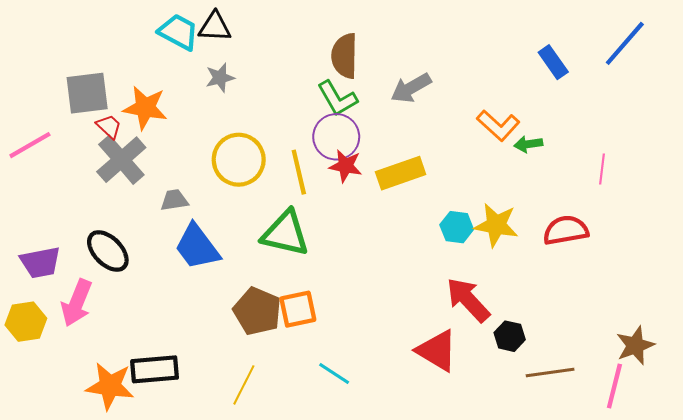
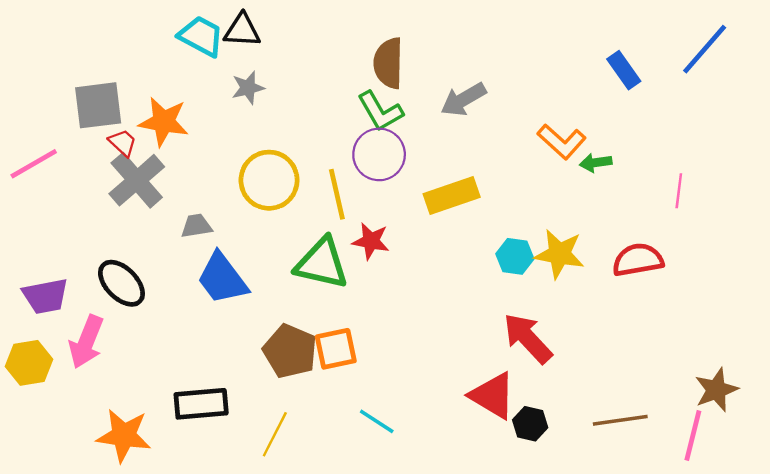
red star: (346, 166) -> (371, 241), moved
black hexagon: (510, 336) -> (530, 424), moved
black rectangle: (155, 369) -> (201, 404), moved

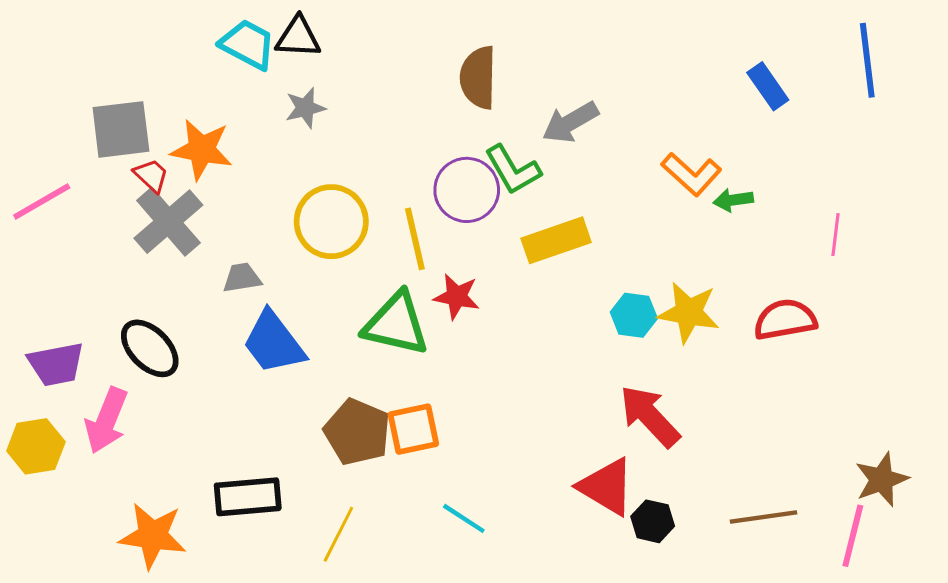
blue line: (705, 49) -> (867, 60), turned -48
green L-shape: (380, 111) -> (513, 170), moved

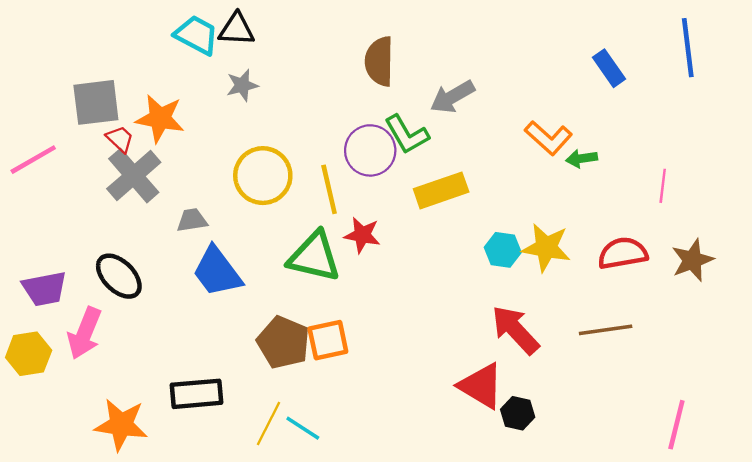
brown star: (882, 480) -> (692, 260), moved
brown line: (763, 517) -> (606, 330), moved
cyan line: (464, 518) -> (303, 428), moved

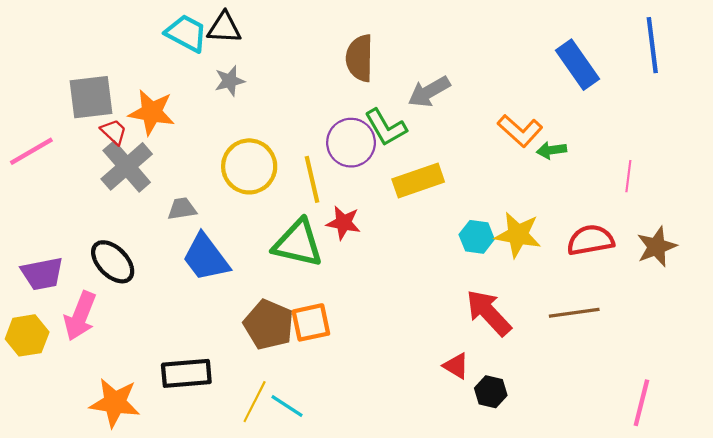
blue rectangle: (609, 68) -> (577, 65), size x1.4
red triangle: (481, 386) -> (456, 366), size x0.6

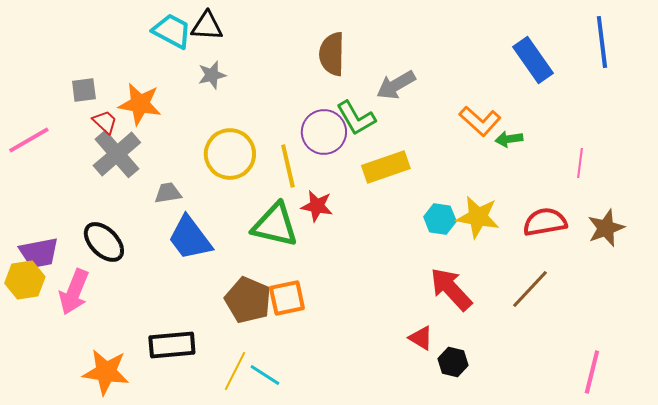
gray square: (91, 97) -> (84, 90), size x0.6
brown line: (574, 313) -> (530, 289), turned -39
yellow hexagon: (27, 335) -> (25, 280), moved

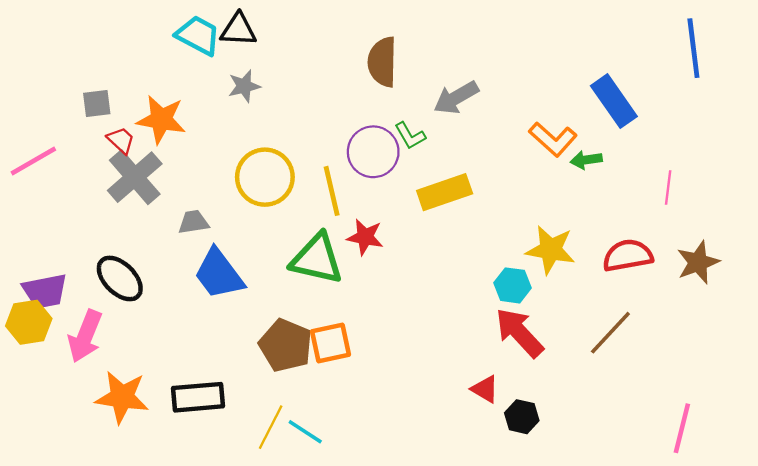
blue rectangle: (533, 60) -> (614, 101), moved
green L-shape: (356, 118) -> (410, 136), size x0.7
cyan hexagon: (440, 219) -> (513, 285), moved
orange star: (106, 372) -> (122, 397), moved

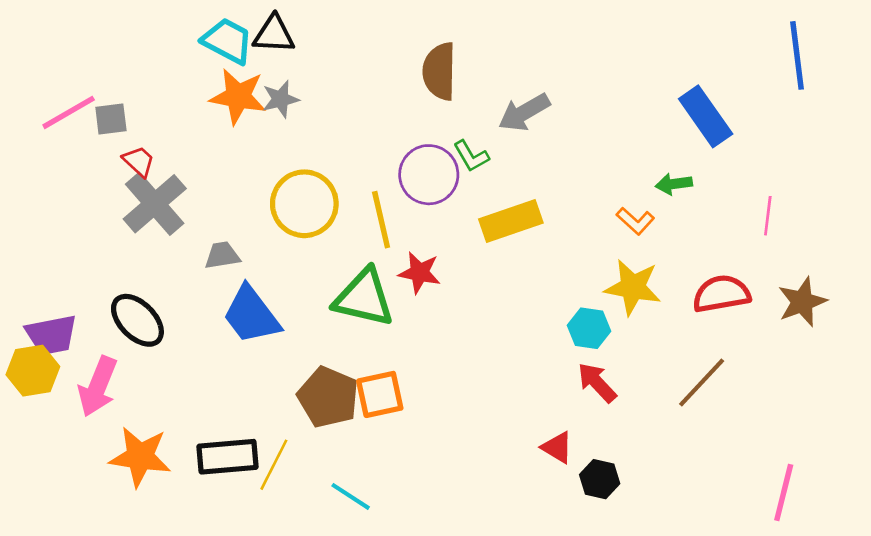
orange star: (161, 120) -> (238, 97), moved
orange L-shape: (553, 139) -> (635, 221), moved, size x0.7
pink line: (33, 161) -> (69, 112), moved
red arrow: (519, 333) -> (597, 383), size x0.7
yellow line: (271, 427) -> (274, 465), moved

